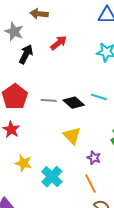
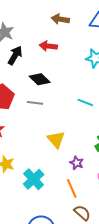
brown arrow: (39, 14) -> (60, 19), moved
red arrow: (59, 43) -> (48, 46), turned -138
black diamond: (74, 103) -> (40, 79), moved

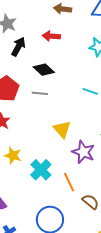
purple star: (77, 163) -> (83, 152), size x1.6
orange line: (72, 188) -> (69, 182), moved

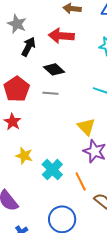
red arrow: (51, 36) -> (61, 36), size x1.4
yellow triangle: (62, 129) -> (86, 127), moved

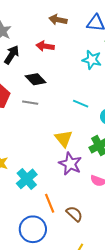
red arrow: (61, 36) -> (45, 46), size x0.7
orange line: (81, 181) -> (50, 203), moved

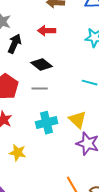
cyan cross: (27, 179) -> (47, 123), moved, turned 35

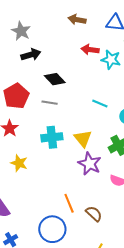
red arrow: (47, 31) -> (90, 50), moved
black arrow: (15, 44) -> (31, 55), turned 42

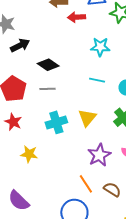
red arrow: (90, 50) -> (77, 17), moved
cyan star: (111, 60) -> (100, 47), moved
yellow triangle: (83, 139) -> (87, 118), turned 30
purple star: (90, 164) -> (99, 155), moved, turned 30

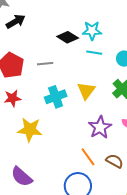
cyan star: (100, 47) -> (92, 31), moved
black diamond: (48, 65) -> (68, 37), moved
red star: (13, 122) -> (13, 98), turned -30
yellow star: (29, 154) -> (30, 130), size x1.4

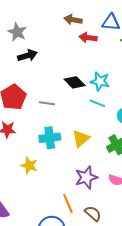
yellow star: (30, 130) -> (29, 165), moved, size x0.7

